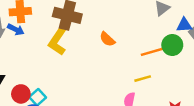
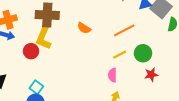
green circle: (172, 45) -> (143, 53), moved
red circle: (21, 94) -> (31, 51), moved

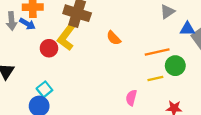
green circle: (143, 53) -> (175, 66), moved
yellow line: (120, 55) -> (155, 78), moved

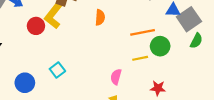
orange semicircle: (114, 38) -> (100, 17), turned -133
cyan square: (44, 89) -> (57, 70), moved

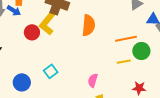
orange semicircle: (100, 17) -> (89, 25), size x1.5
pink semicircle: (116, 77) -> (93, 80), moved

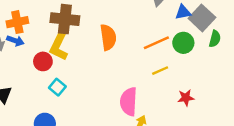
green circle: (141, 51) -> (183, 43), moved
cyan square: (51, 71) -> (57, 87), moved
pink semicircle: (93, 80) -> (129, 102), size x1.6

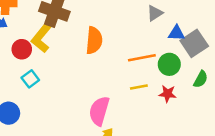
green semicircle: (215, 39) -> (201, 79), moved
red star: (186, 98) -> (168, 94), moved

